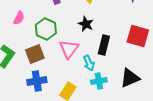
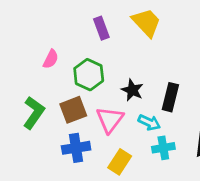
black star: (86, 24) -> (132, 90), moved
pink triangle: (69, 49) -> (110, 120), moved
cyan arrow: (89, 63) -> (149, 122), turned -42

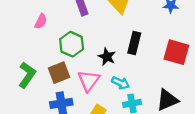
pink semicircle: (51, 59) -> (41, 21), moved
black rectangle: (170, 97) -> (134, 43), moved

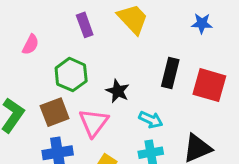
black rectangle: (134, 43) -> (170, 73), moved
cyan arrow: (121, 83) -> (151, 120), moved

